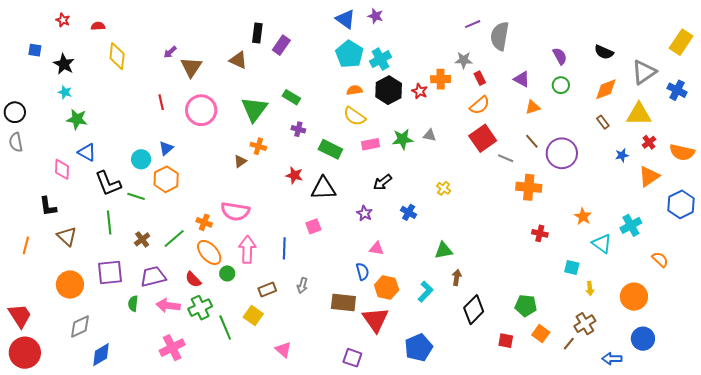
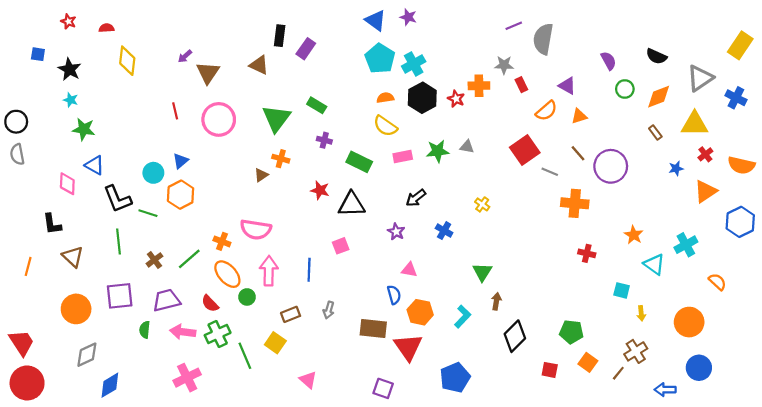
green circle: (561, 85) -> (625, 89), moved
orange semicircle: (480, 105) -> (546, 111), moved
green triangle: (444, 250) -> (482, 272), turned -48

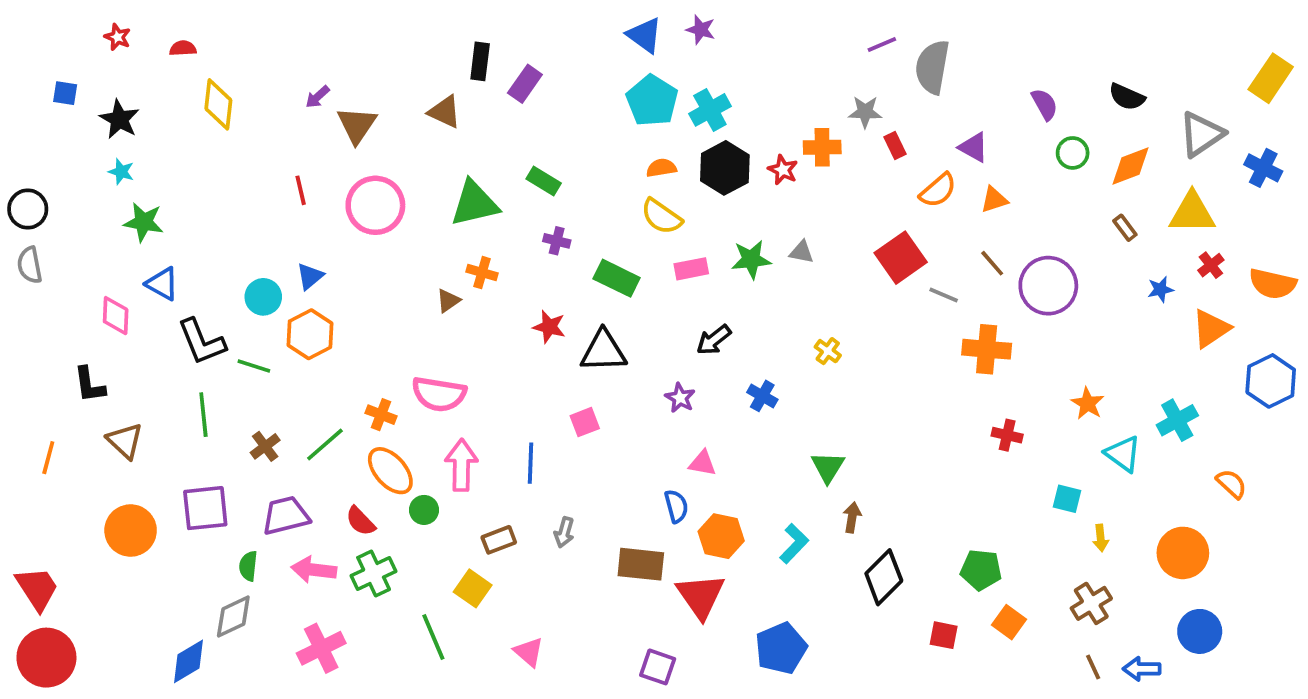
green triangle: (276, 118) -> (474, 203), turned 40
gray diamond: (87, 355) -> (233, 616), moved
green line: (245, 356) -> (433, 637), moved
brown line: (618, 373) -> (1093, 667), moved, turned -64

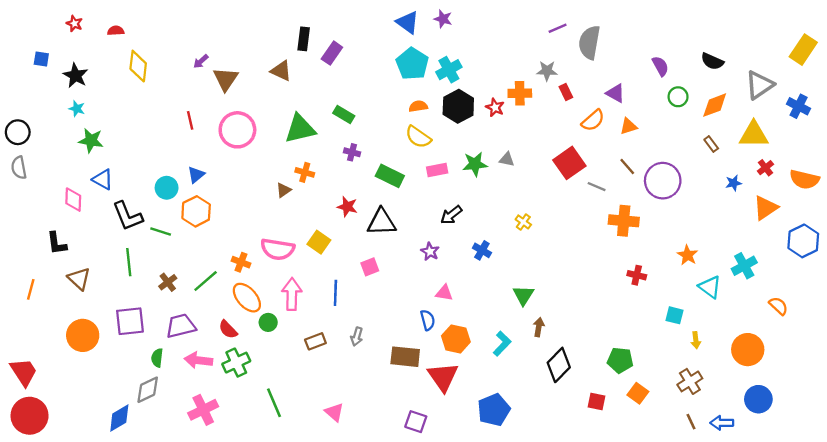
yellow square: (473, 588) -> (319, 242), moved

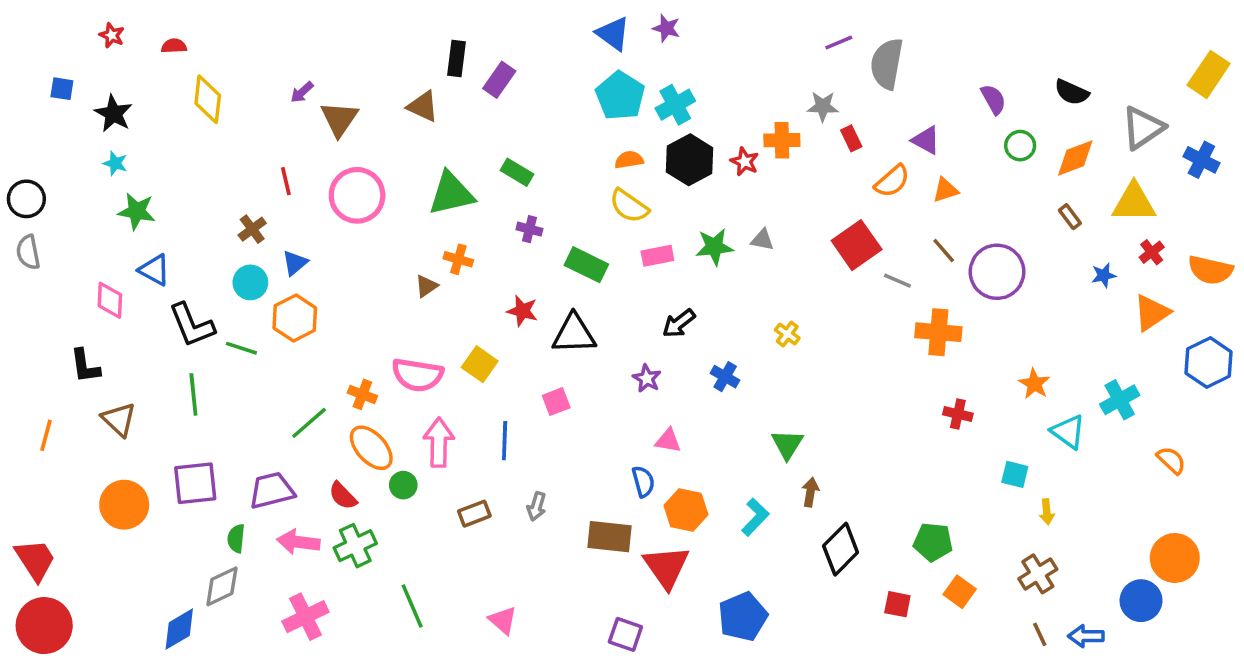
brown cross: (168, 282) -> (252, 229), moved
orange circle: (748, 350) -> (1175, 558), moved

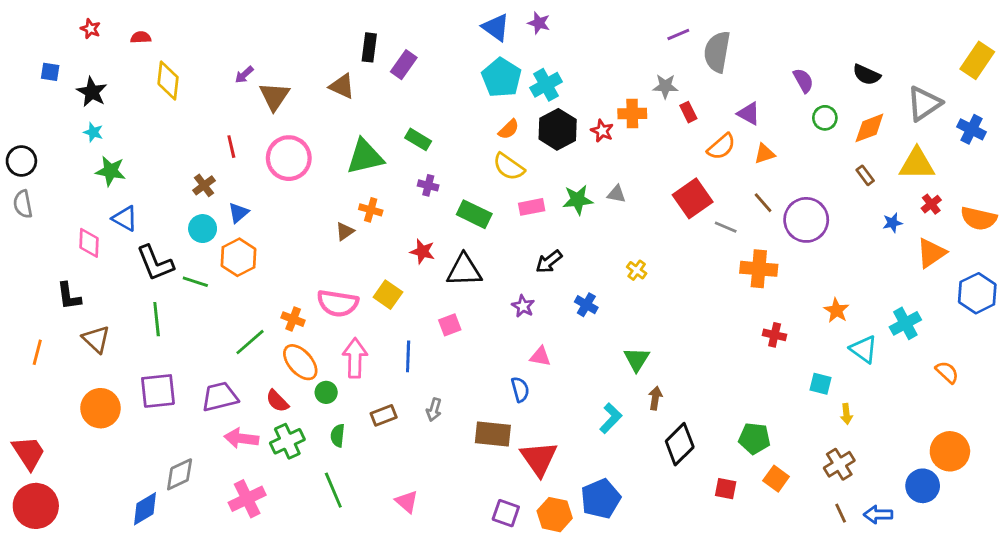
orange semicircle: (629, 160) -> (509, 129), turned 145
orange hexagon: (686, 510) -> (555, 515), moved
green semicircle: (236, 538) -> (338, 435), moved

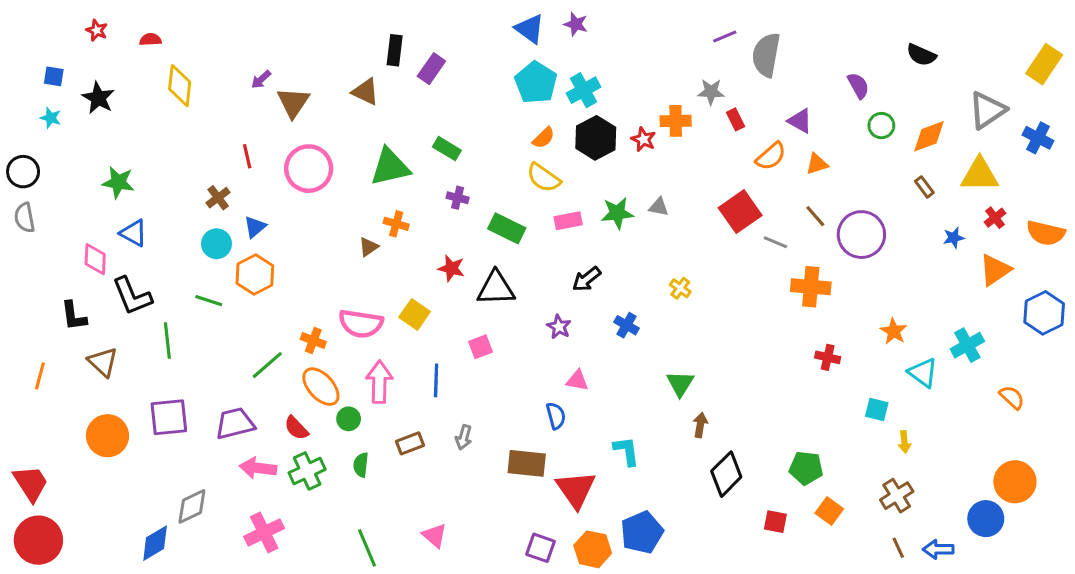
black semicircle: (867, 75) -> (921, 55), moved
cyan star: (93, 132) -> (51, 118), moved
black L-shape: (155, 263) -> (132, 296), moved
cyan L-shape: (611, 418) -> (626, 451), moved, turned -52
green line: (333, 490) -> (367, 548), moved

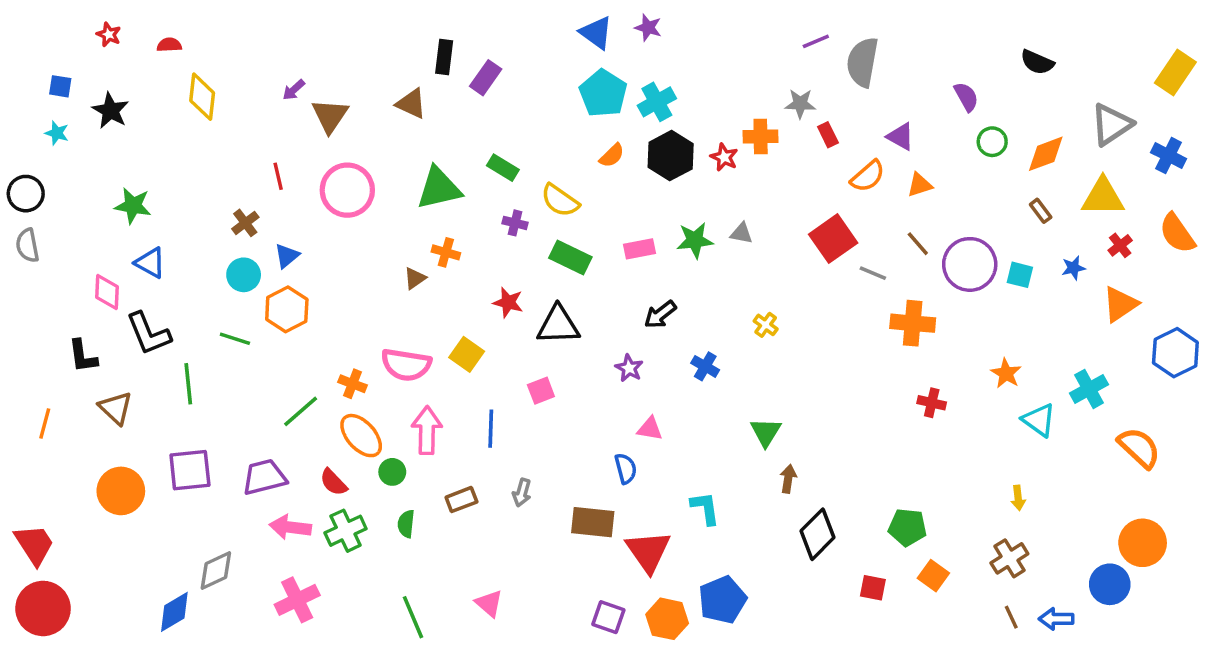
yellow semicircle: (544, 178) -> (560, 200), moved
orange semicircle: (1046, 233) -> (1177, 233), moved, turned 42
orange semicircle: (1012, 397) -> (1139, 448), size x1.5
cyan square: (877, 410) -> (1020, 275), moved

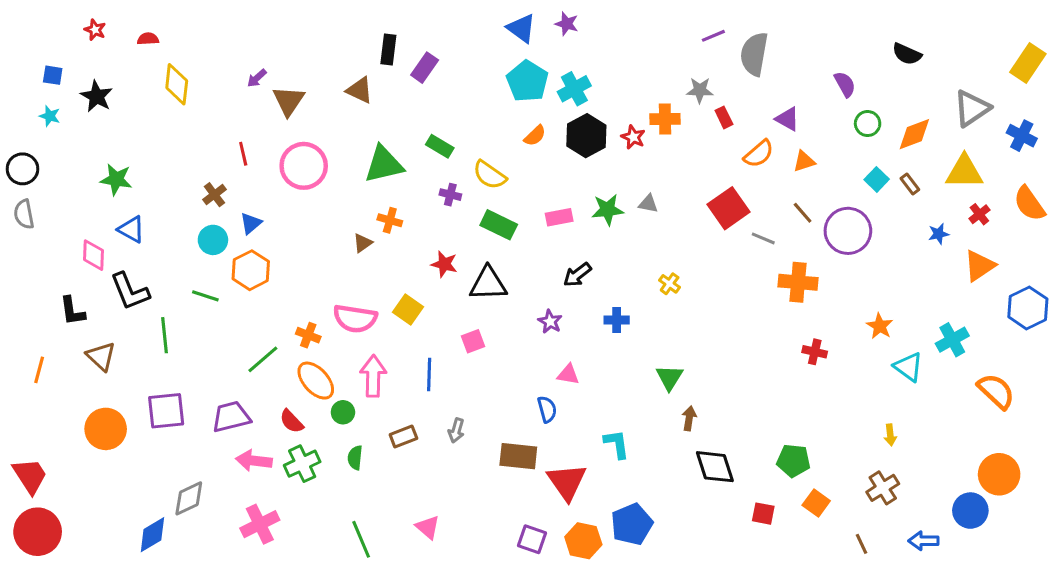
cyan square: (1020, 275) -> (877, 179), moved, turned 30
blue cross: (705, 366) -> (617, 320), turned -30
black diamond: (818, 534) -> (715, 467), turned -63
brown line: (1011, 617) -> (862, 544), moved

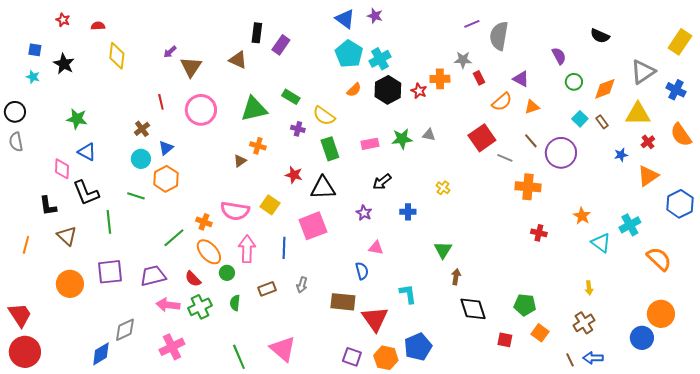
green rectangle: (499, 225) -> (330, 149), turned 45
pink square: (473, 341) -> (313, 226), size x1.8
pink triangle: (428, 527) -> (283, 349), size x1.6
blue arrow: (924, 541) -> (593, 358), moved

